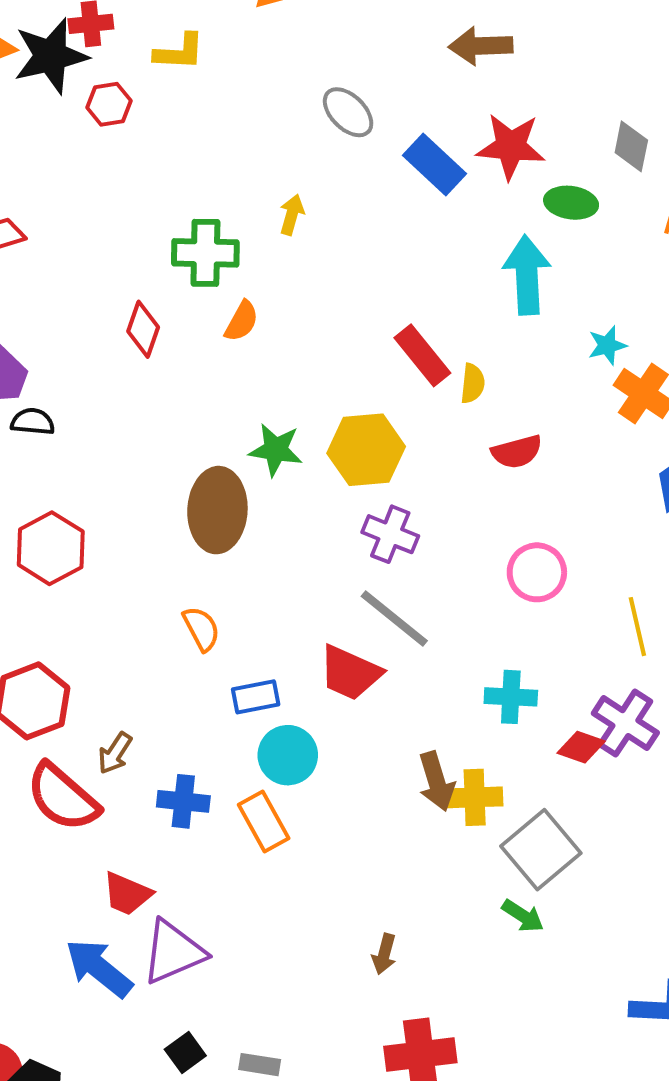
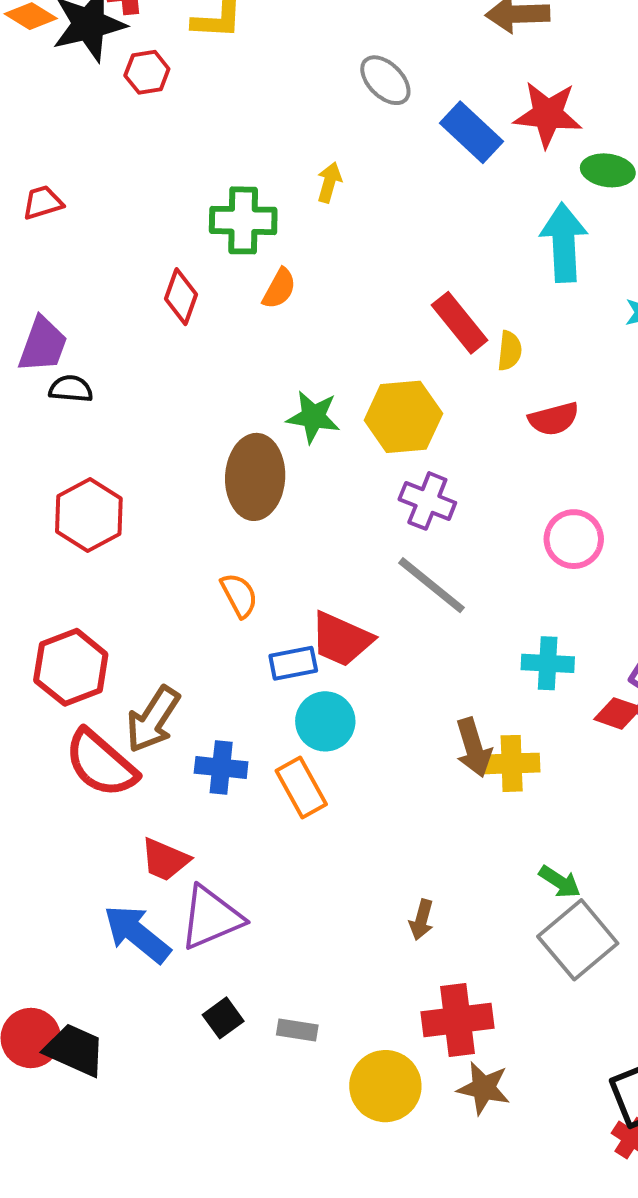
red trapezoid: (350, 673) -> (341, 639), moved
brown arrow: (115, 753) -> (153, 719), size x1.6
gray square: (541, 850) -> (578, 940), moved

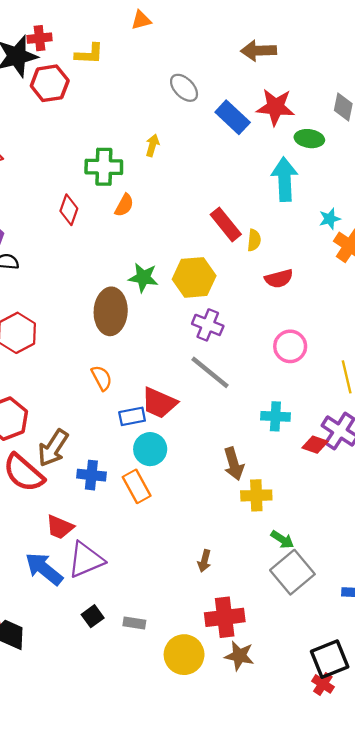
red hexagon: (147, 72) -> (50, 83), size x1.5
yellow cross: (512, 763) -> (256, 495), moved

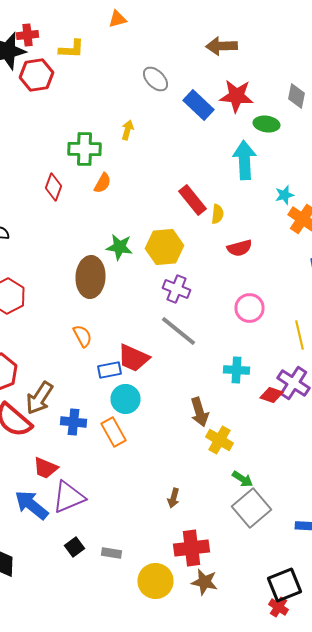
yellow cross: (256, 495) -> (220, 440), turned 32

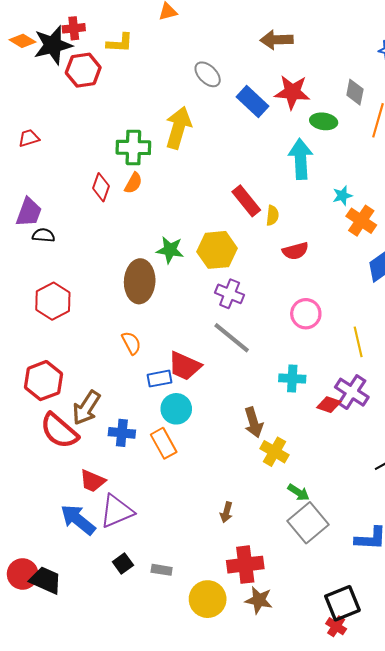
yellow arrow: (128, 130) -> (178, 128), size x2.0
orange semicircle: (102, 183) -> (133, 183), moved

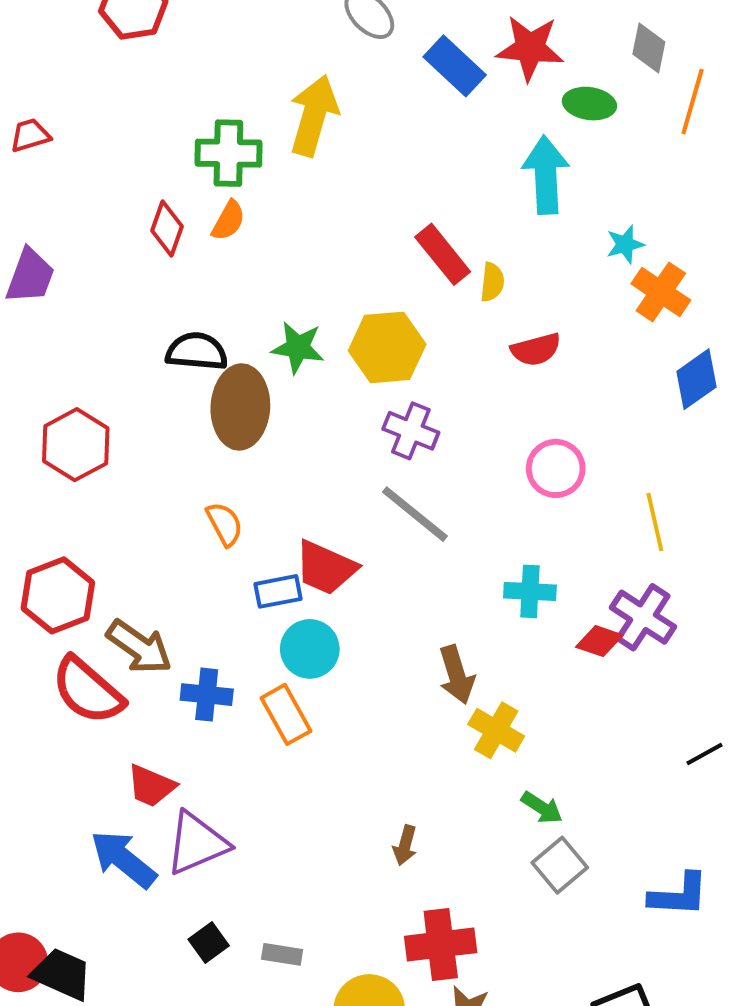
black semicircle: (43, 235) -> (197, 351), moved, size x1.4
brown arrow: (86, 408) -> (139, 647), turned -88
gray square: (308, 523) -> (560, 865), size x0.7

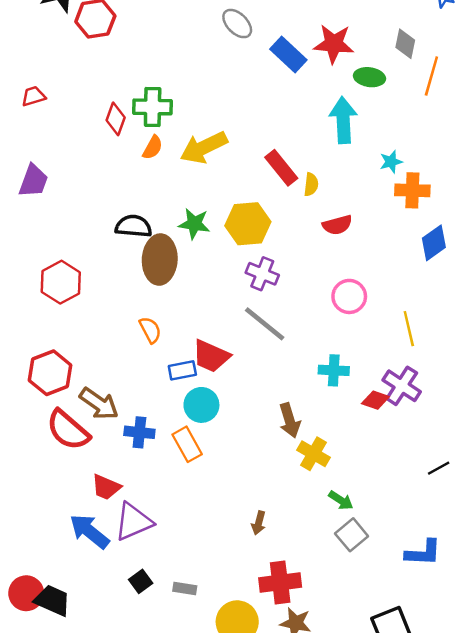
yellow arrow: (314, 115) -> (204, 147), moved, turned -132
red diamond: (167, 228) -> (116, 119), moved
orange cross: (661, 292) -> (412, 190), turned -32

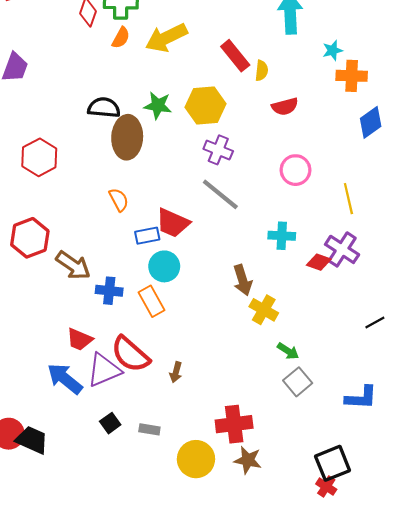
red semicircle: (68, 430) -> (130, 354), moved
brown arrow: (259, 523) -> (176, 372), moved

